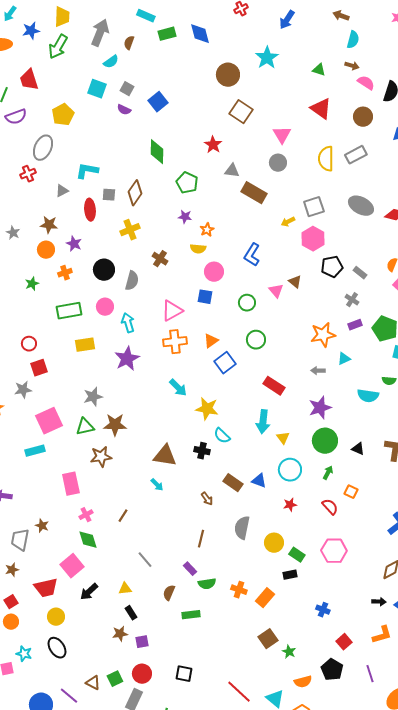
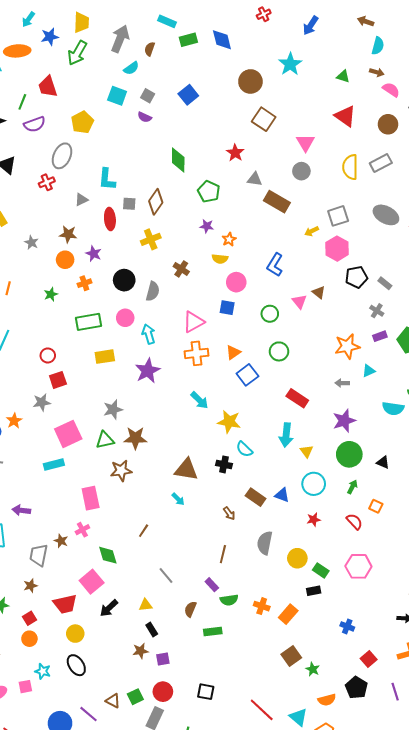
blue square: (158, 102) -> (188, 95), moved
cyan L-shape: (87, 171) -> (107, 179), turned -95
pink cross: (86, 515) -> (82, 530), moved

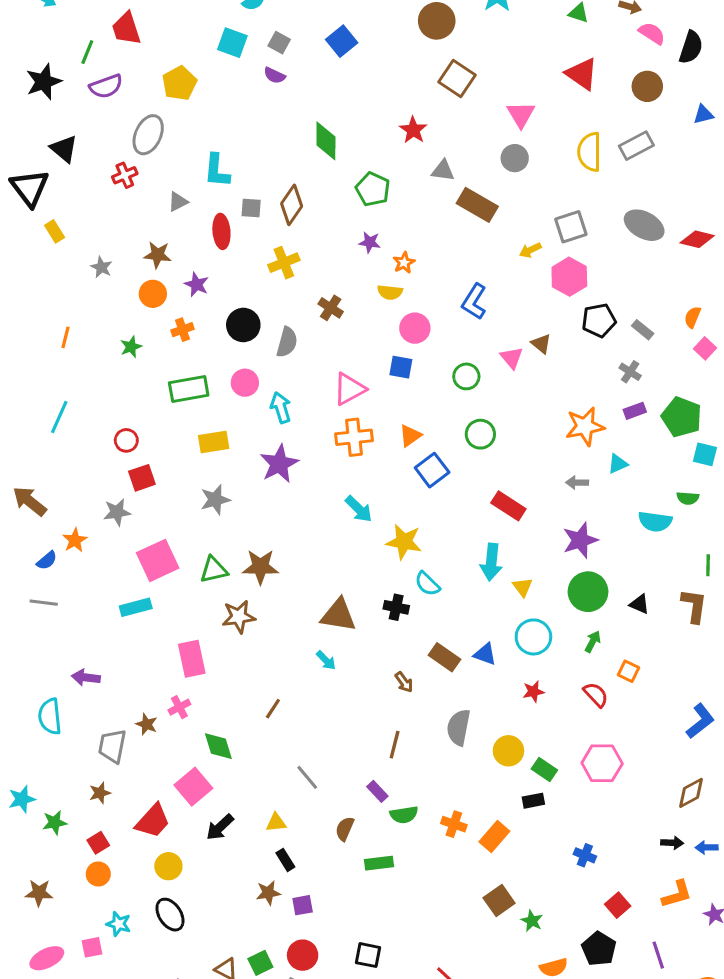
gray star: (113, 409) -> (215, 500), moved
red trapezoid: (65, 604) -> (153, 821), turned -35

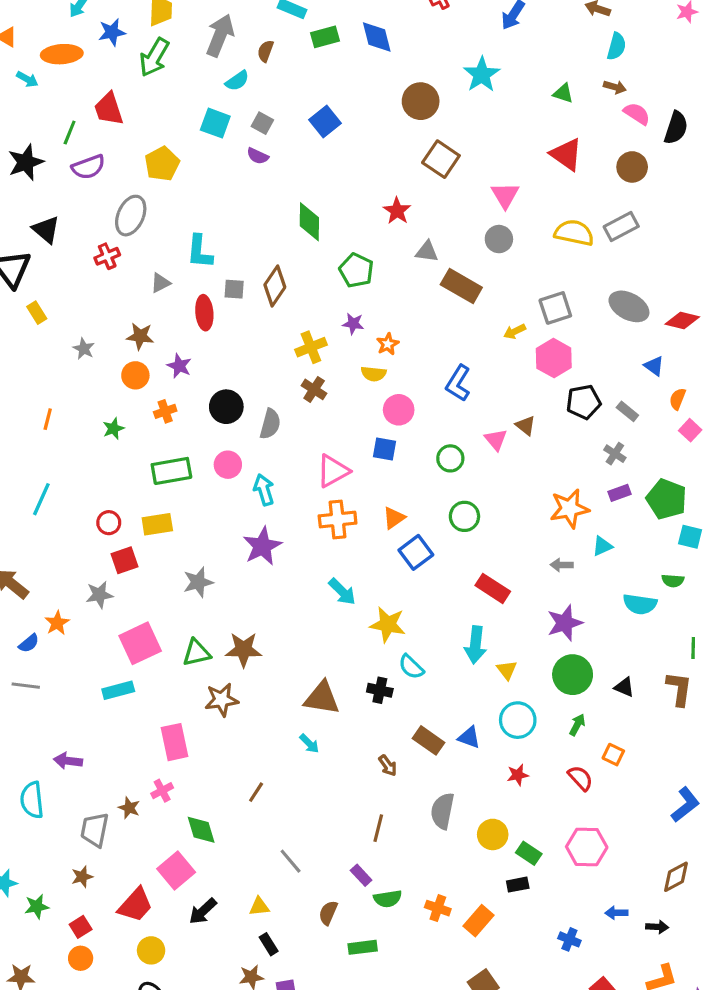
blue triangle: (703, 114) -> (654, 366), moved, turned 50
yellow semicircle: (590, 152) -> (574, 233), turned 102
yellow cross: (284, 263) -> (311, 347), moved
yellow rectangle: (214, 442) -> (157, 524), moved
blue arrow: (707, 847) -> (616, 913), moved

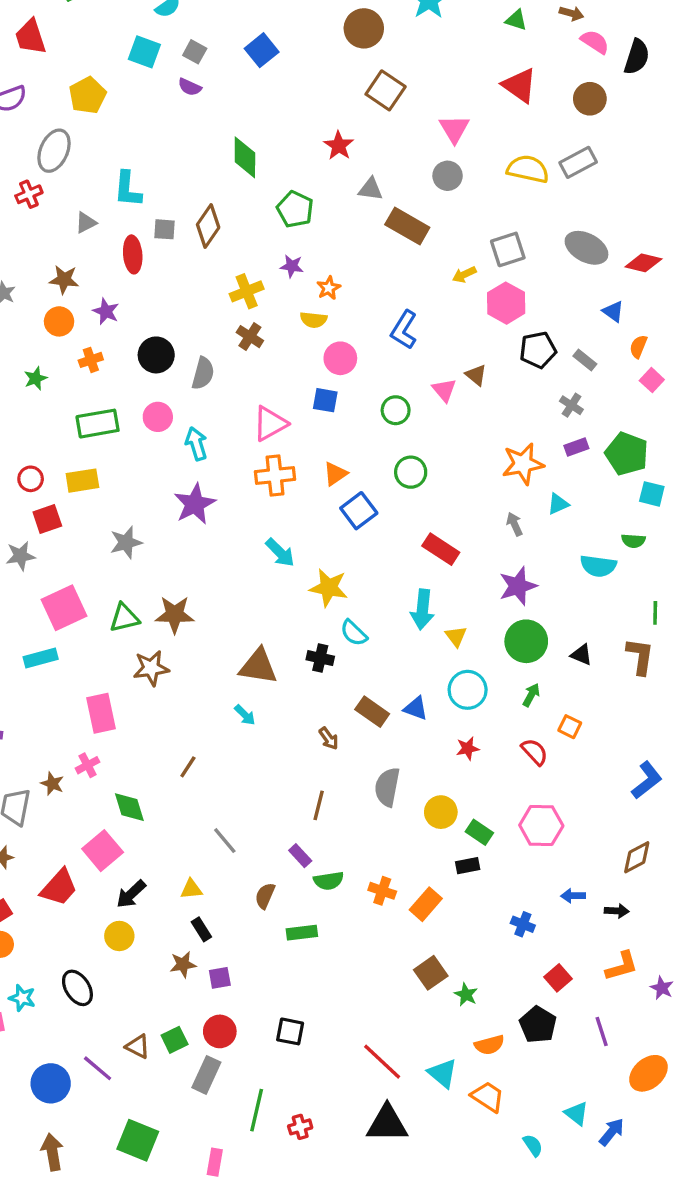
gray arrow: (562, 565) -> (514, 524), turned 65
yellow circle: (151, 950) -> (119, 936), moved

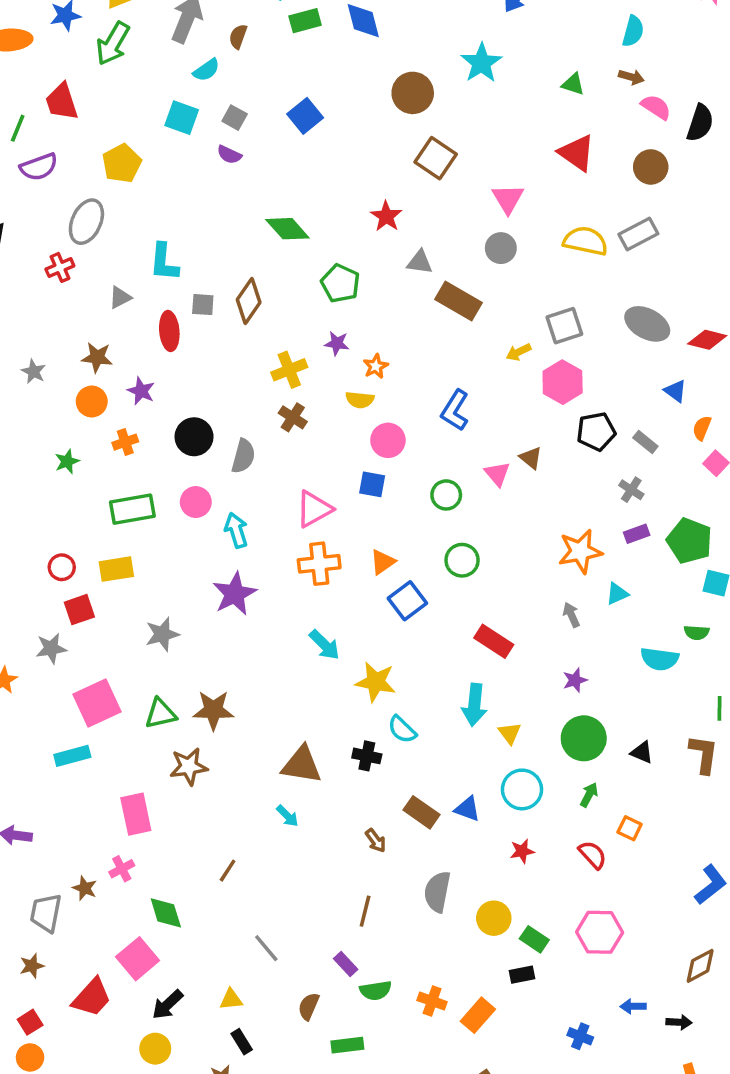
green diamond: (245, 157) -> (287, 229), turned -42
purple star: (518, 586) -> (575, 680), size x0.6

